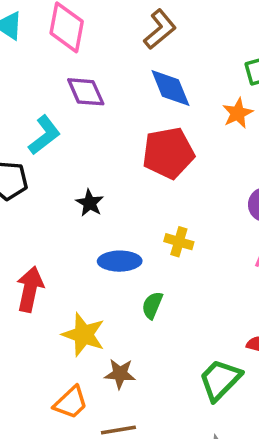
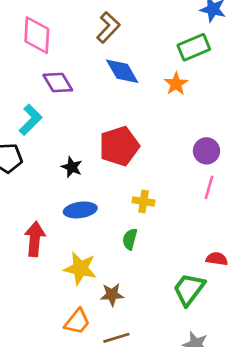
red pentagon: (168, 153) -> (119, 146), moved
yellow cross: (179, 242) -> (143, 201), moved
blue ellipse: (120, 261) -> (80, 210), moved

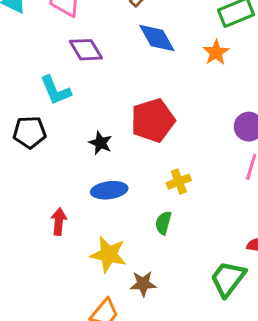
cyan L-shape: (31, 120) -> (55, 90), turned 112
yellow cross: (143, 201) -> (179, 182), turned -30
red arrow: (35, 239) -> (59, 222), size x0.7

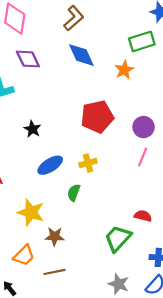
red pentagon: (153, 120) -> (97, 117), moved
blue ellipse: (109, 190) -> (50, 165), moved, turned -30

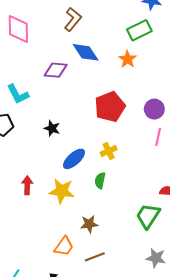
purple diamond: (28, 59) -> (56, 70), moved, turned -50
yellow star: (31, 212) -> (62, 191), moved

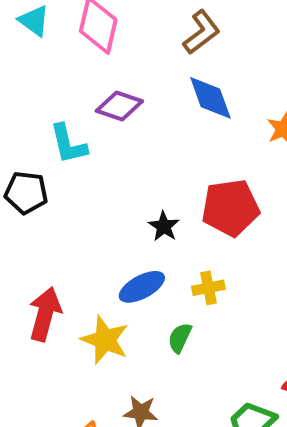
purple diamond: (56, 70) -> (119, 106), moved
black star: (52, 128) -> (164, 226), moved
red arrow: (27, 185) -> (45, 314), size x1.5

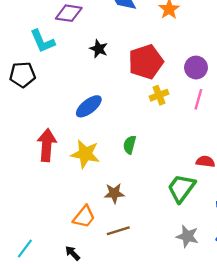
black star: (164, 226) -> (99, 49), moved
blue ellipse: (142, 287) -> (89, 106), moved
yellow cross: (208, 288) -> (159, 95), moved

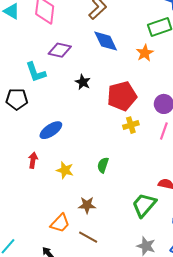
blue ellipse: (89, 106) -> (51, 130), moved
red arrow: (47, 145) -> (33, 160), size x0.6
yellow star: (85, 154) -> (65, 170), size x0.7
brown line: (118, 231) -> (88, 237), turned 42

